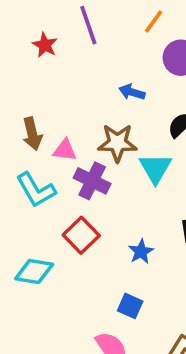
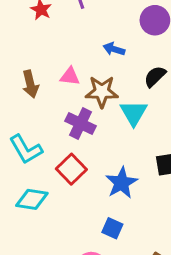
pink triangle: (65, 150) -> (70, 76), moved
cyan L-shape: (36, 190) -> (26, 149), moved
blue star: (141, 252) -> (121, 183), size x1.5

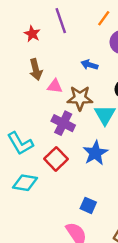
brown arrow: (30, 84) -> (36, 70), moved
blue star: (121, 183) -> (95, 153), moved

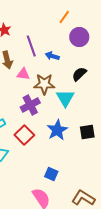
purple line: (61, 21) -> (31, 46), moved
purple cross: (63, 123) -> (30, 105), turned 36

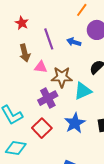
blue arrow: (52, 56) -> (74, 42), moved
cyan triangle: (65, 98) -> (83, 91), turned 36

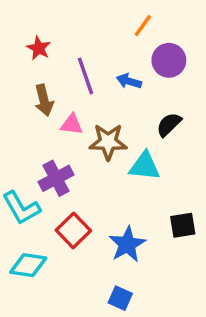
cyan triangle: (83, 91) -> (145, 166), turned 30
purple cross: (48, 98) -> (56, 178), moved
blue star: (75, 123) -> (127, 244), moved

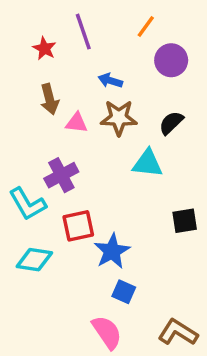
purple line: (86, 76) -> (83, 32), moved
blue arrow: (129, 81) -> (110, 81), moved
brown star: (108, 142) -> (119, 118), moved
red square: (73, 230) -> (78, 226), turned 32
blue star: (127, 244) -> (112, 251), moved

